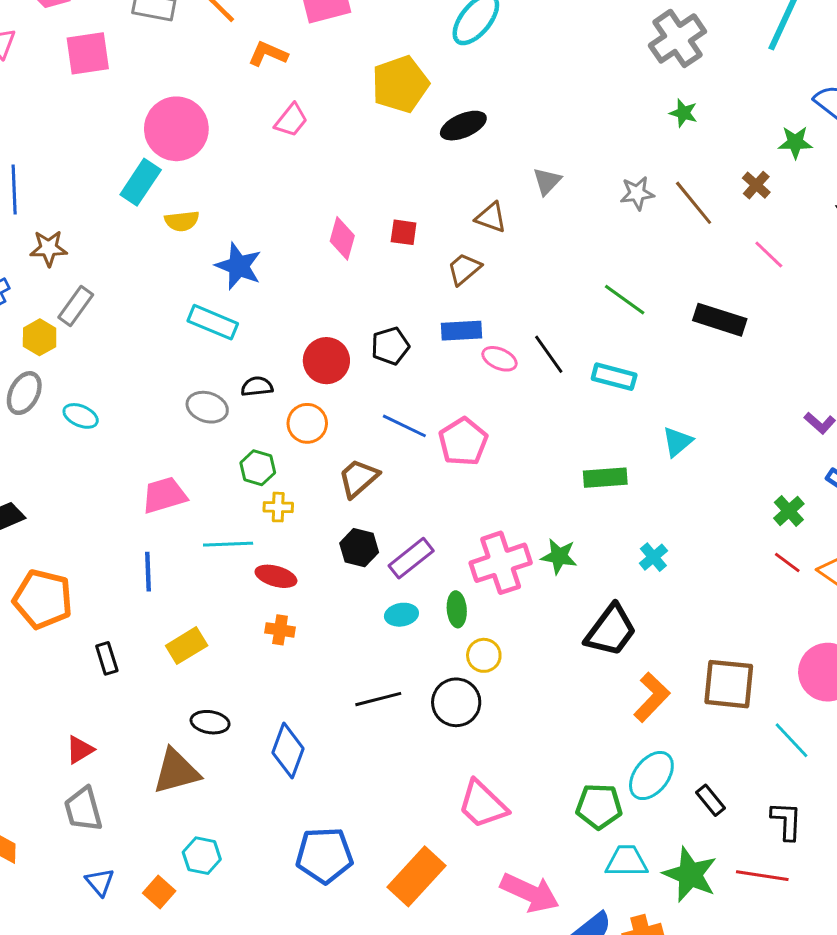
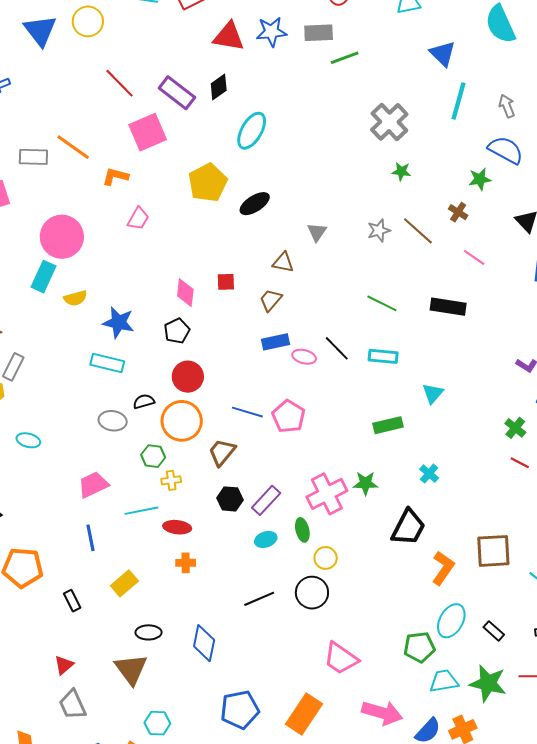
black pentagon: (390, 346) -> (177, 331), moved
orange circle: (307, 423) -> (182, 421), size x1.5
brown triangle: (176, 771) -> (131, 669), turned -42

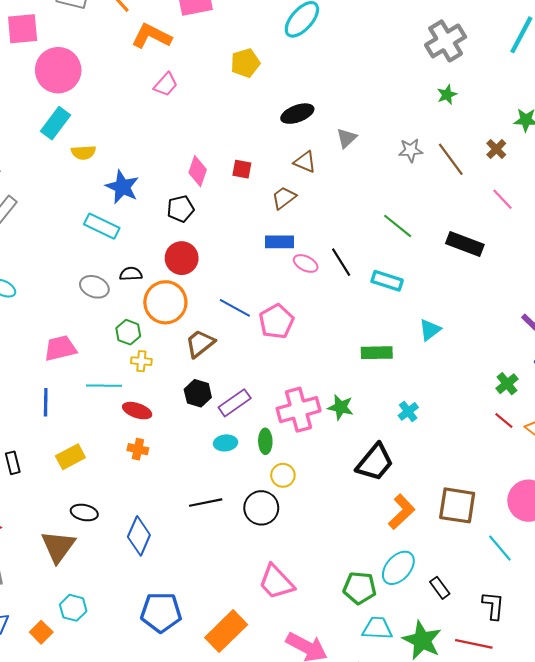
green star: (401, 171) -> (447, 95), turned 30
orange L-shape: (115, 176) -> (152, 36), size x1.4
yellow pentagon: (208, 183) -> (245, 63), size x0.7
black ellipse: (255, 204) -> (297, 114), moved
pink circle: (62, 237) -> (58, 70), moved

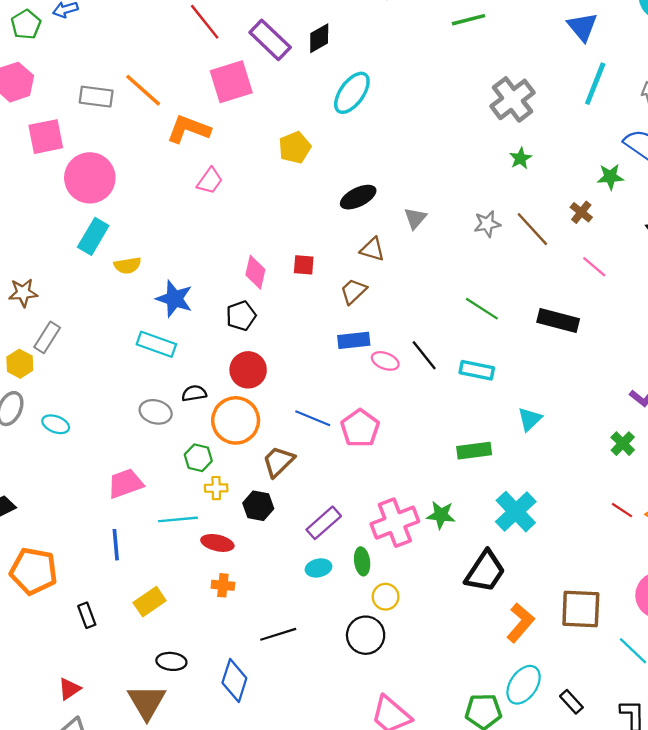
green cross: (507, 384) -> (623, 444), moved
black hexagon: (198, 393) -> (258, 506), moved
cyan cross: (408, 411) -> (516, 512), size x1.8
black line: (206, 503) -> (278, 634), moved

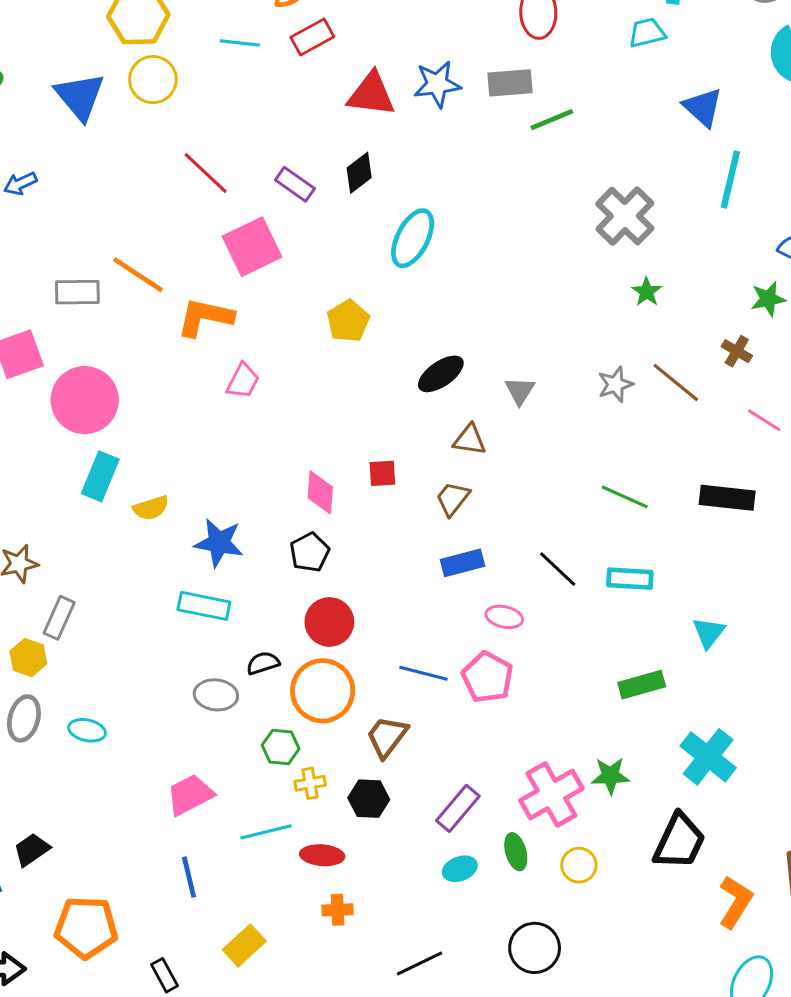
purple rectangle: (270, 40) -> (295, 184), size x0.7
pink ellipse: (385, 361) -> (504, 617), moved
yellow circle: (386, 597) -> (579, 865), moved

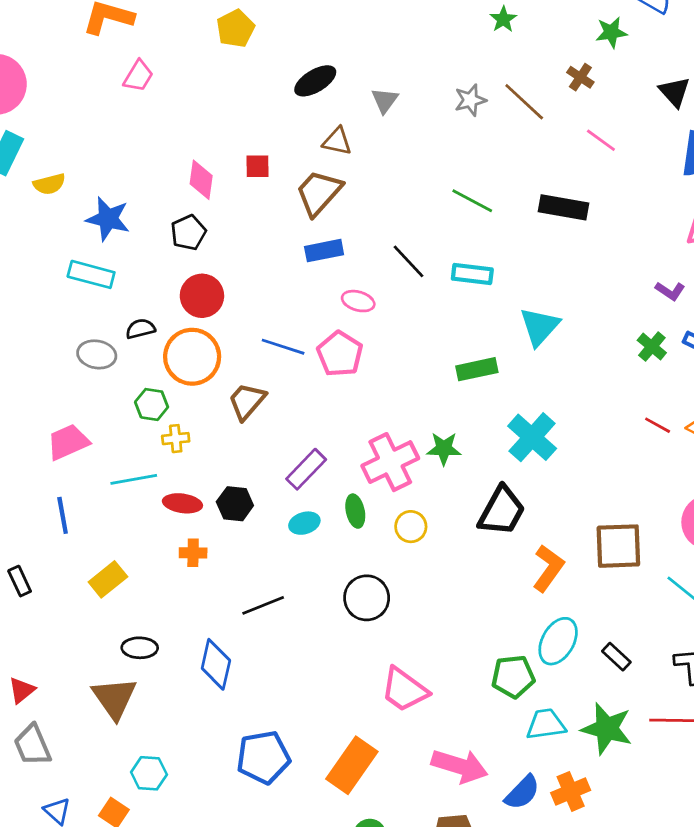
brown trapezoid: (453, 499) -> (319, 193), size x1.5
cyan triangle: (709, 633) -> (540, 327), size x1.4
black hexagon: (369, 799) -> (235, 504), moved
black rectangle: (165, 975) -> (20, 581), moved

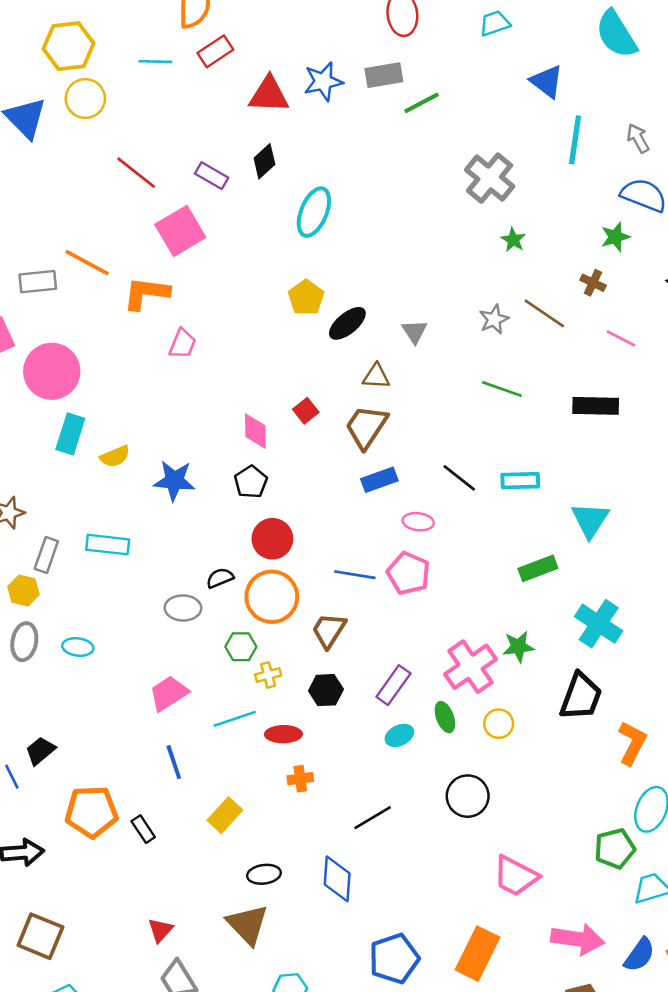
yellow pentagon: (236, 29) -> (306, 298), moved
red square: (257, 166) -> (306, 411), turned -30
green line: (472, 201) -> (502, 389), moved
cyan rectangle: (91, 274) -> (108, 545), moved
black hexagon: (235, 504) -> (326, 690), moved

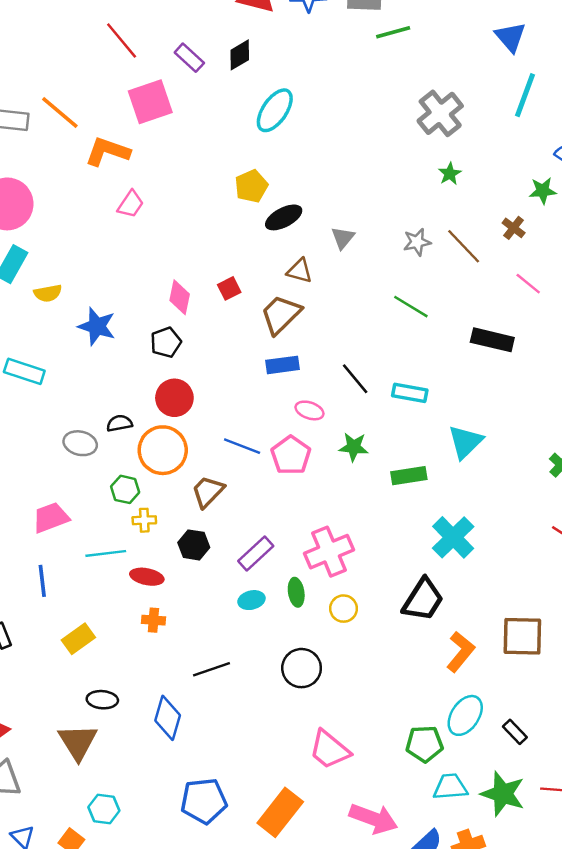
green star: (518, 647) -> (354, 447), moved

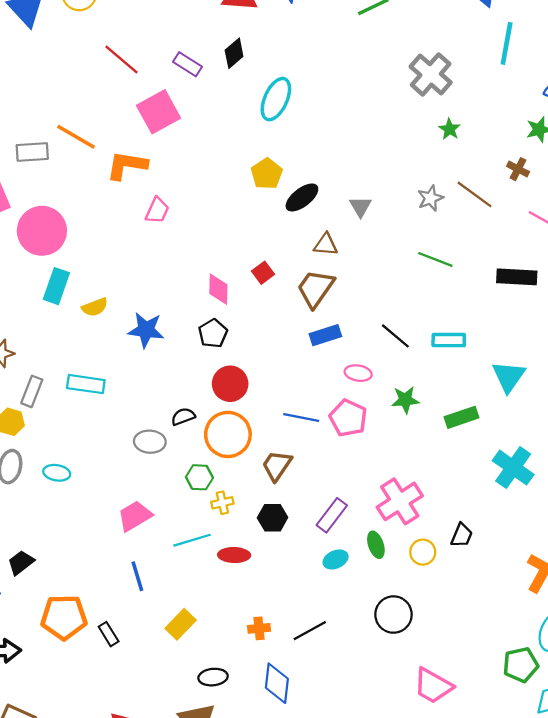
black trapezoid: (423, 600) -> (462, 535), moved, size x0.6
orange cross: (153, 620) -> (259, 628), moved

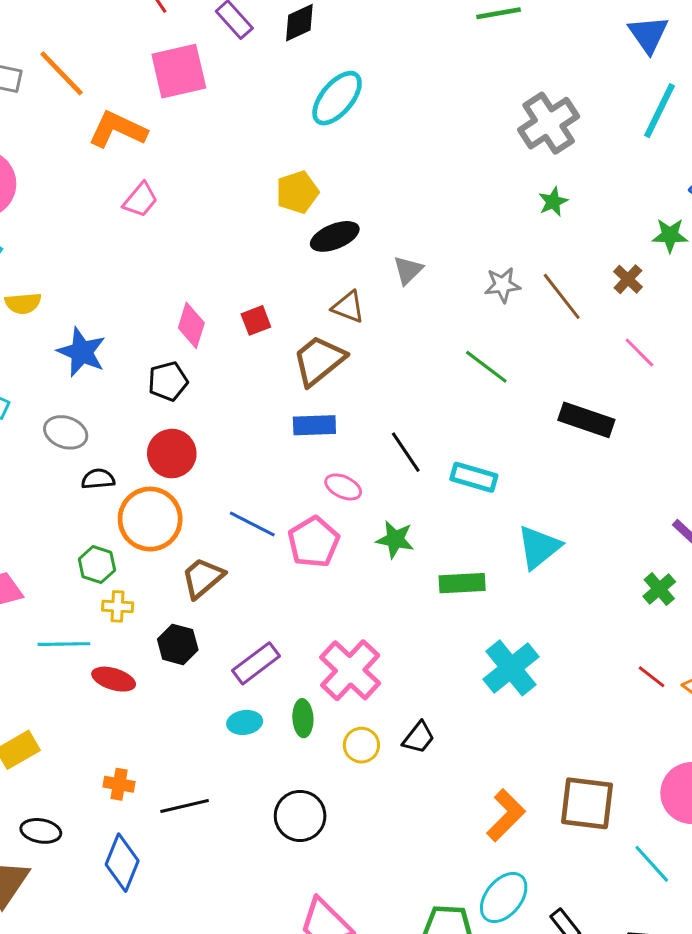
gray ellipse: (150, 442) -> (66, 432), moved
pink cross: (400, 501) -> (350, 670), turned -30

